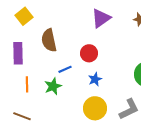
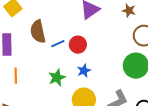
blue line: (65, 69) -> (58, 44), moved
green star: (53, 86) -> (57, 78), moved

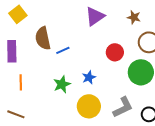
red circle: (78, 45) -> (115, 52), moved

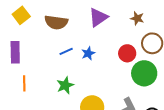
brown semicircle: (43, 38) -> (56, 22), moved, turned -70
red circle: (115, 52) -> (127, 53), moved
blue star: (89, 77) -> (88, 53), moved

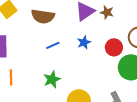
brown star: (137, 18) -> (107, 12), moved
blue star: (88, 53) -> (84, 42), moved

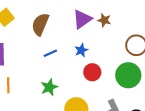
brown semicircle: (43, 16) -> (40, 24), turned 105
red circle: (114, 47) -> (92, 72), moved

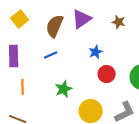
purple triangle: (82, 19) -> (82, 19), moved
blue line: (50, 53) -> (51, 55), moved

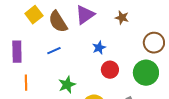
yellow square: (20, 19) -> (34, 15), moved
brown semicircle: (55, 26) -> (58, 22), turned -55

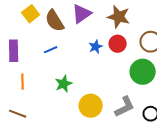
brown star: (122, 18) -> (119, 17), size x1.6
red circle: (110, 70) -> (118, 44), moved

